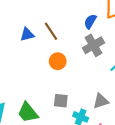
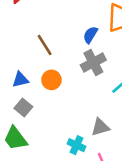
blue triangle: (27, 34) -> (20, 80), moved
gray square: (61, 101) -> (23, 107), moved, turned 32

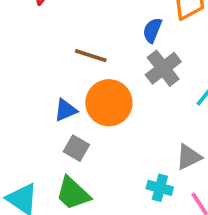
brown line: (45, 45) -> (91, 56), turned -30
orange circle: (51, 80) -> (109, 103), size x1.6

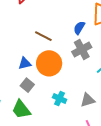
cyan cross: (160, 188) -> (60, 99), moved

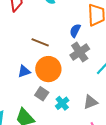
gray square: (27, 85) -> (42, 94), moved
cyan cross: (60, 99) -> (62, 103), turned 32

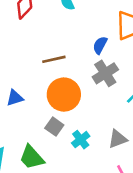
brown line: (40, 42) -> (54, 59), turned -36
blue triangle: (24, 71) -> (15, 98), moved

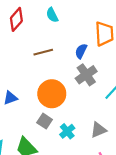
brown line: (54, 59) -> (43, 52), moved

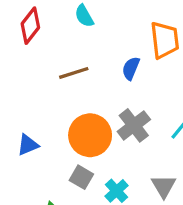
gray cross: (86, 75) -> (134, 125), moved
gray triangle: (98, 130) -> (164, 186), turned -35

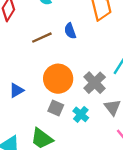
blue semicircle: (131, 68) -> (70, 31), moved, turned -35
gray cross: (134, 125) -> (95, 83), moved

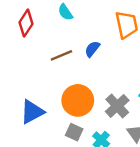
blue semicircle: (70, 31) -> (92, 49), turned 56
blue triangle: (17, 90) -> (32, 112), size x1.5

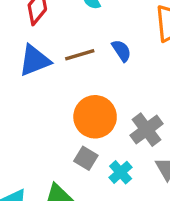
blue semicircle: (92, 49) -> (121, 51), turned 102
blue triangle: (32, 112) -> (35, 60), moved

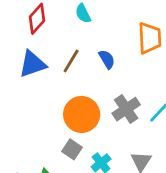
brown line: (80, 55) -> (71, 61), turned -45
gray cross: (146, 130) -> (126, 109), moved

